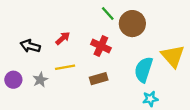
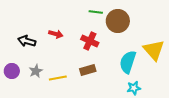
green line: (108, 13) -> (96, 12), turned -40
red arrow: (63, 38) -> (56, 34), turned 56
yellow line: (65, 67) -> (58, 78), moved

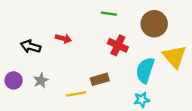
brown circle: (118, 21) -> (154, 24), moved
red cross: (90, 41) -> (118, 45), moved
yellow line: (58, 78) -> (76, 94), moved
cyan star: (134, 88) -> (142, 100), moved

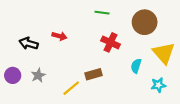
cyan semicircle: (145, 70) -> (136, 66), size x0.6
yellow line: (76, 94) -> (71, 88), turned -30
cyan star: (142, 100) -> (158, 85), moved

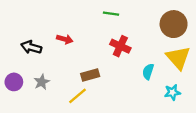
brown circle: (145, 22) -> (174, 24), moved
brown rectangle: (93, 74) -> (90, 75), moved

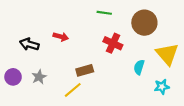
brown circle: (174, 24) -> (144, 23), moved

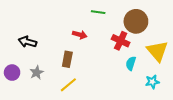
red arrow: (61, 37) -> (80, 35), moved
red cross: (113, 43) -> (121, 41), moved
brown rectangle: (85, 70) -> (67, 59), moved, turned -63

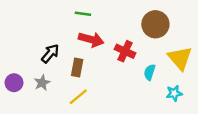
green line: (98, 12) -> (83, 14), moved
red arrow: (80, 35) -> (91, 39), size x1.5
red cross: (121, 41) -> (125, 51), moved
black arrow: (27, 42) -> (50, 53), moved, turned 114

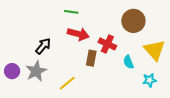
brown rectangle: (77, 68) -> (91, 58), moved
cyan semicircle: (150, 72) -> (128, 62), turned -40
gray star: (42, 83) -> (36, 71), size x1.5

